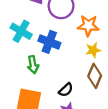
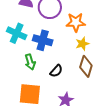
black semicircle: (66, 90) -> (56, 71), moved

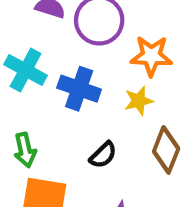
yellow star: (82, 44) -> (139, 101), moved
green arrow: (30, 62) -> (25, 150), moved

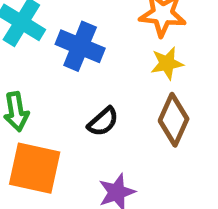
yellow star: (139, 101) -> (167, 63), moved

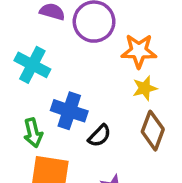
blue cross: (80, 46) -> (69, 111), moved

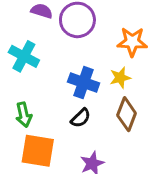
orange star: (139, 51) -> (132, 42), moved
blue cross: (69, 111) -> (84, 83), moved

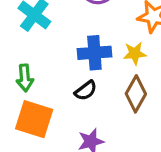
blue cross: (84, 83) -> (94, 53), turned -32

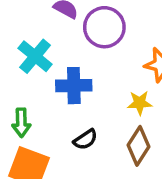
blue cross: (94, 53) -> (74, 86), moved

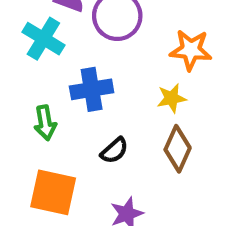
cyan cross: (35, 56) -> (43, 39), moved
green arrow: (21, 123) -> (45, 123), moved

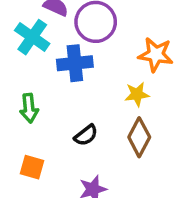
blue cross: (92, 89) -> (75, 63), moved
orange square: (53, 192) -> (32, 167), size x0.6

